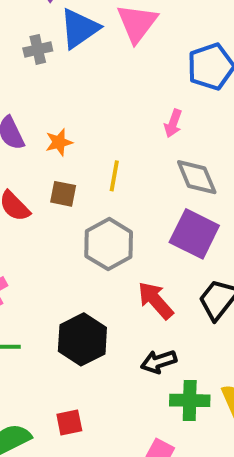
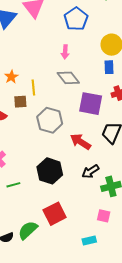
yellow line: (114, 176) -> (33, 87), moved
gray diamond: (197, 177) -> (68, 78), moved
red square: (69, 423) -> (55, 214), size x1.6

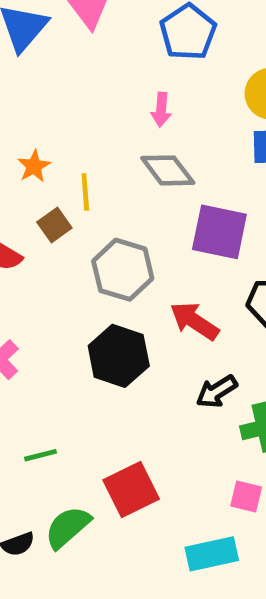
brown square: (20, 102) -> (54, 225), turned -32
black hexagon: (50, 171) -> (119, 356), moved
green line: (13, 185) -> (40, 455), moved
cyan rectangle: (89, 241) -> (212, 554), size x1.5

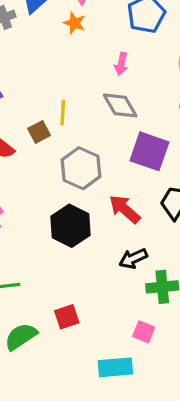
orange star: (34, 166) -> (74, 23), moved, turned -30
red square: (131, 490) -> (67, 317), size x0.7

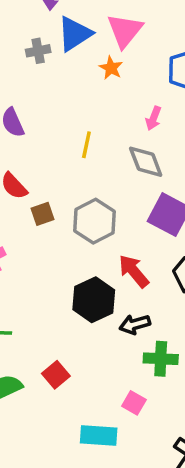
yellow line: (63, 113) -> (86, 145), moved
brown square: (39, 132) -> (43, 214), moved
black hexagon: (71, 226) -> (94, 300), moved
red square: (67, 317) -> (56, 375), turned -30

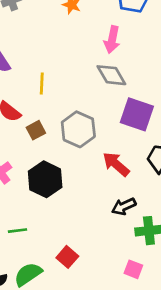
pink arrow: (153, 118) -> (112, 40), size x1.4
yellow line: (86, 145) -> (42, 84), moved
black hexagon: (94, 300) -> (45, 179), moved

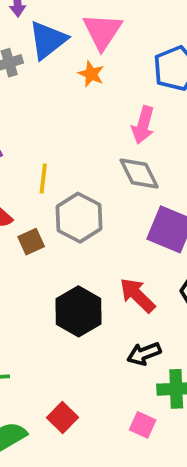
gray hexagon: (78, 129) -> (79, 218), moved
black hexagon: (45, 179) -> (78, 311), moved
pink square: (133, 269) -> (143, 425), moved

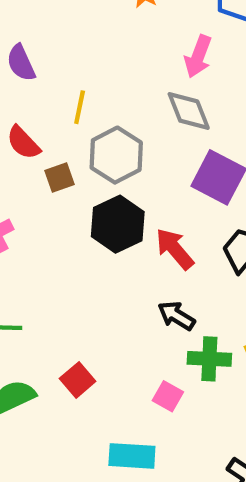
black hexagon: (78, 311) -> (118, 224), moved
black arrow: (144, 354) -> (176, 316), turned 48

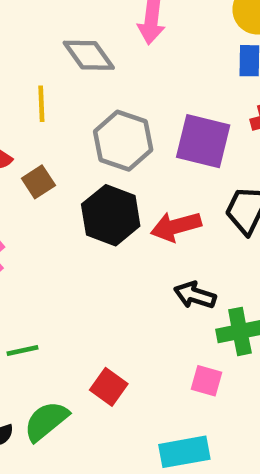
gray diamond: (189, 111) -> (89, 55), moved
gray hexagon: (116, 155) -> (123, 141), moved
red arrow: (175, 249) -> (176, 226), turned -51

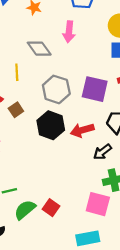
black arrow: (195, 295) -> (102, 152), moved, turned -54
pink square: (206, 381) -> (98, 204), size x1.6
green semicircle: (46, 421) -> (25, 210), moved

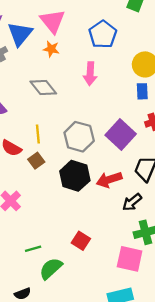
gray diamond: (39, 49) -> (43, 88), moved
yellow line: (17, 72) -> (38, 134), moved
purple square: (95, 89) -> (121, 135), turned 32
red square: (51, 208) -> (81, 241), moved

